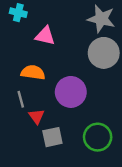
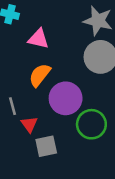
orange semicircle: (33, 72) -> (40, 75), moved, turned -60
green circle: (98, 137) -> (91, 124), moved

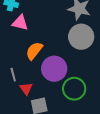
pink triangle: (38, 39) -> (20, 23), moved

